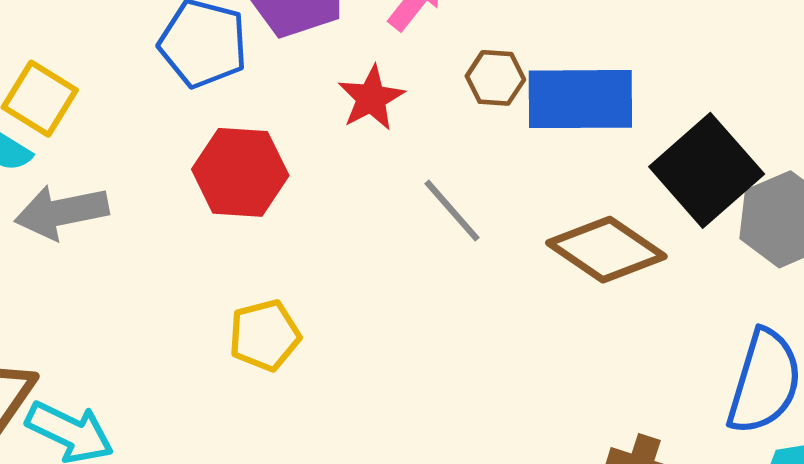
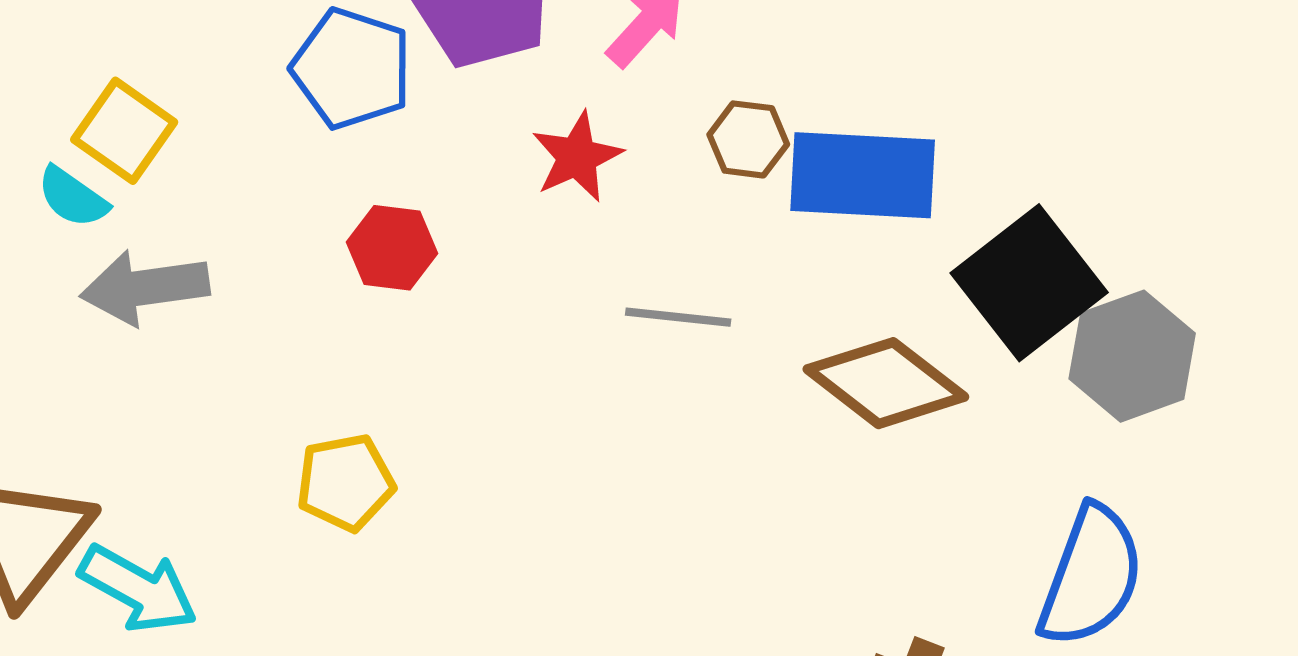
red hexagon: (240, 172) -> (392, 248), size x0.7
gray line: (452, 211) -> (678, 317), turned -46
yellow pentagon: (265, 335) -> (345, 482), moved

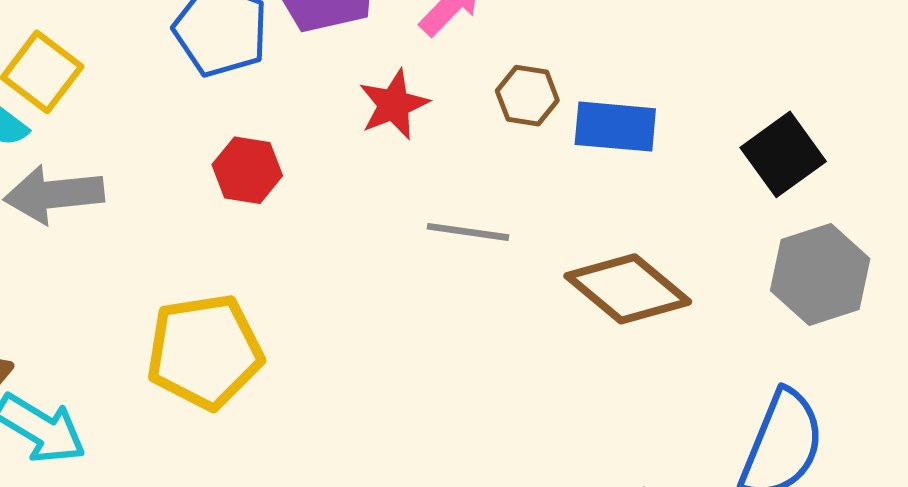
blue rectangle: (863, 175) -> (615, 127), size x0.7
black square: (1029, 283) -> (783, 154), moved, size x0.7
yellow pentagon: (345, 482) -> (205, 351), size x1.5

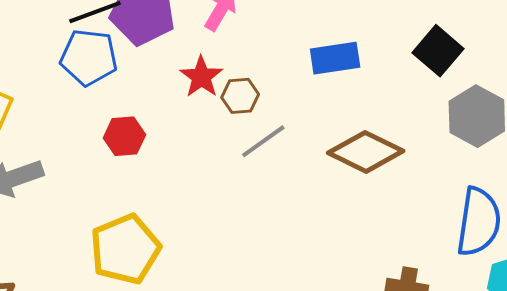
brown hexagon: (527, 96) -> (240, 96), moved
gray line: (468, 232) -> (263, 141), turned -30

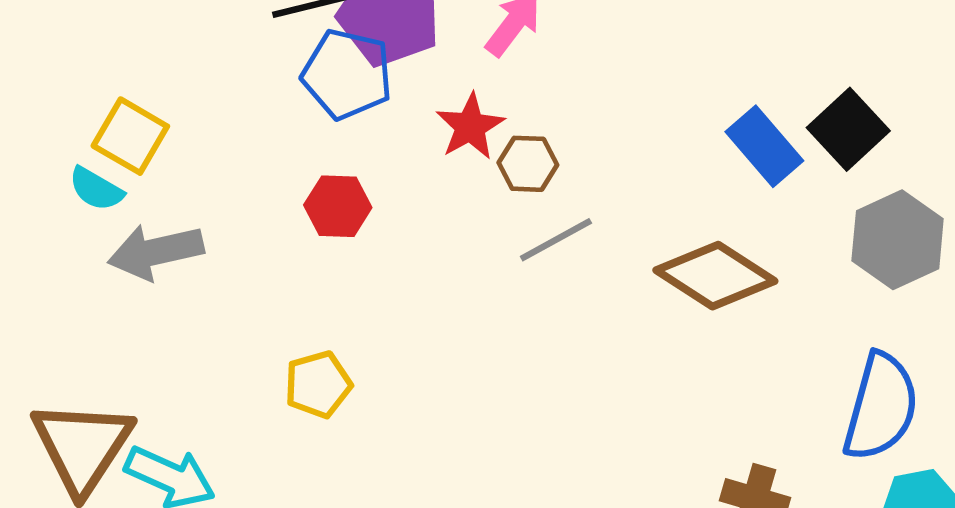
blue pentagon: (89, 57) -> (347, 74), moved
blue rectangle: (335, 58) -> (764, 146), moved, turned 51
yellow pentagon: (125, 249) -> (318, 384), size x0.6

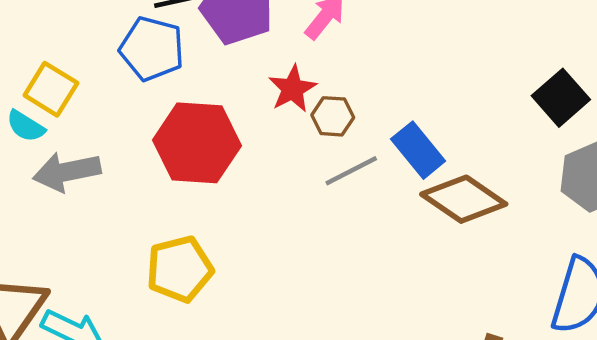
blue pentagon: (347, 74) -> (152, 49), moved
blue rectangle: (764, 146) -> (418, 150), moved
red hexagon: (338, 206) -> (197, 143), size x1.8
yellow pentagon: (318, 384) -> (180, 269), size x1.4

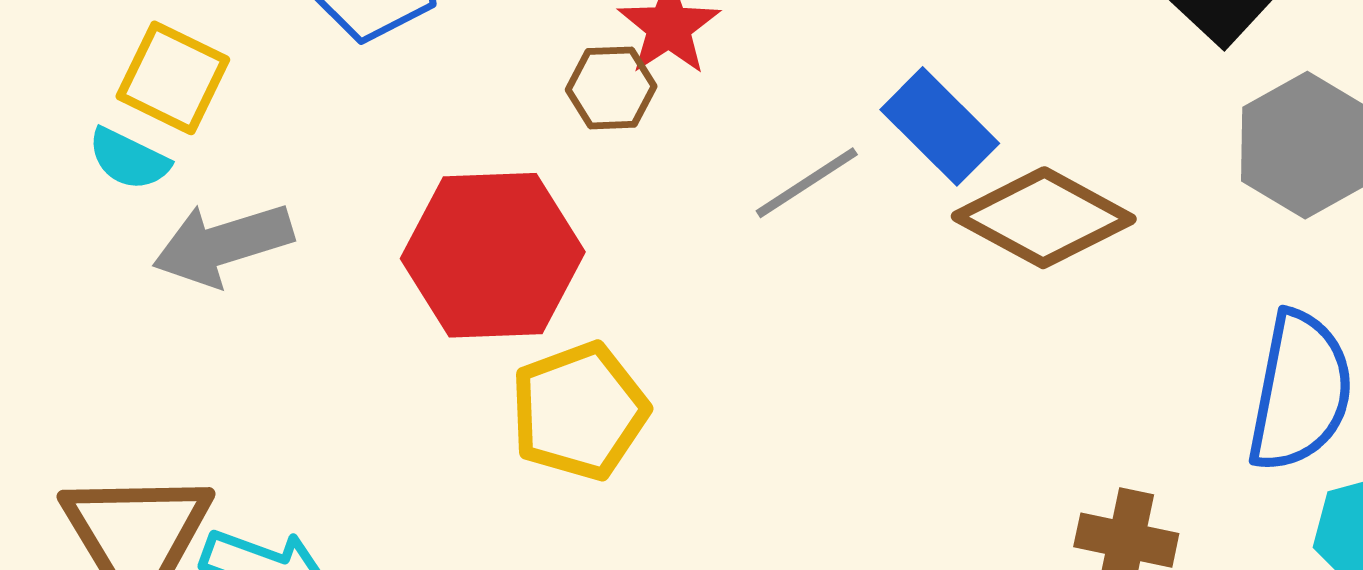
brown hexagon: (333, 116) -> (611, 88), moved
red hexagon: (197, 143) -> (493, 255), moved
yellow pentagon: (180, 269) -> (579, 411), moved

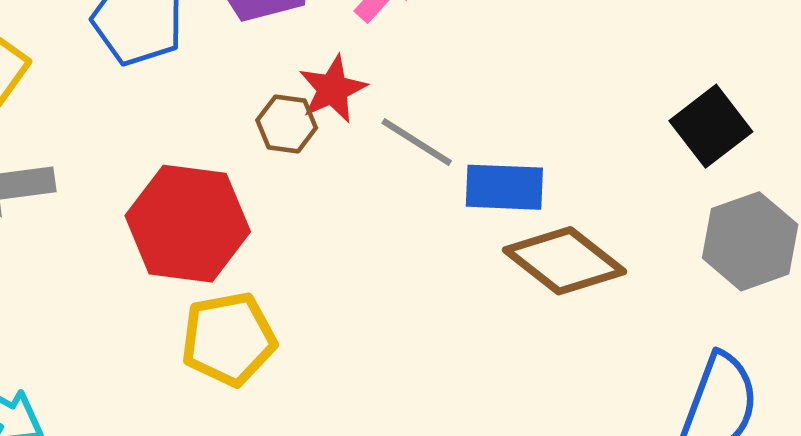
blue rectangle: (940, 126) -> (504, 187), turned -52
gray line: (807, 183) -> (417, 142), moved, turned 56

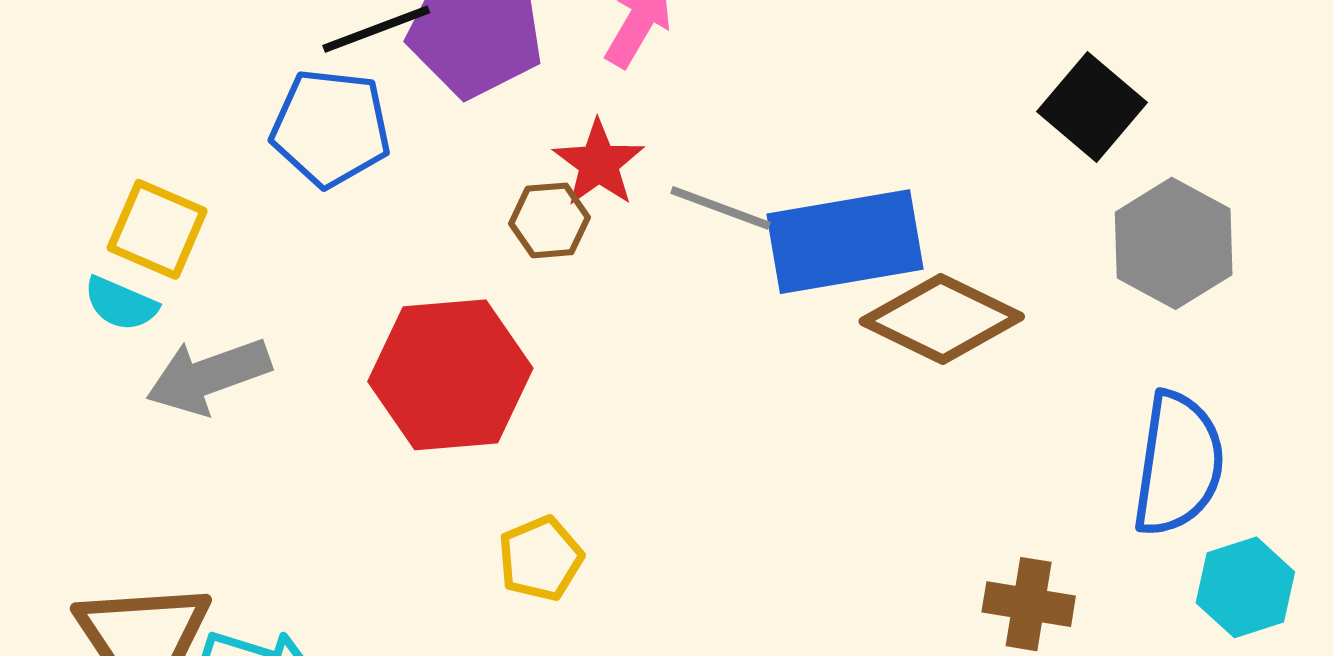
blue rectangle: (504, 187) -> (845, 242), size x1.5
yellow pentagon: (228, 339) -> (540, 558), moved, size x0.7

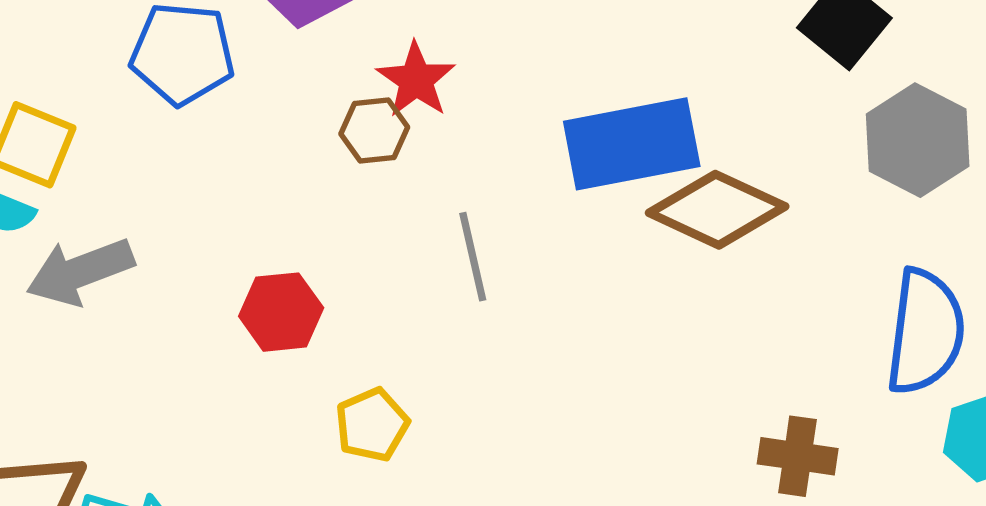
gray line: (720, 208) -> (473, 257), moved, turned 58
red hexagon: (450, 375) -> (281, 312), moved, size x0.6

